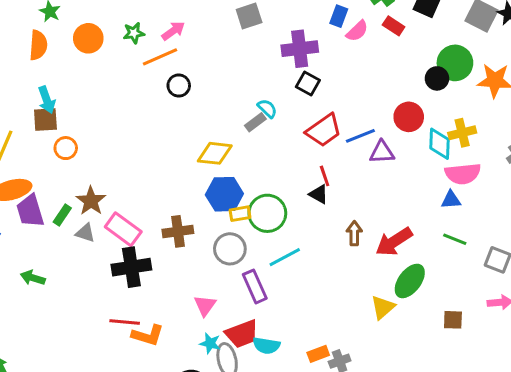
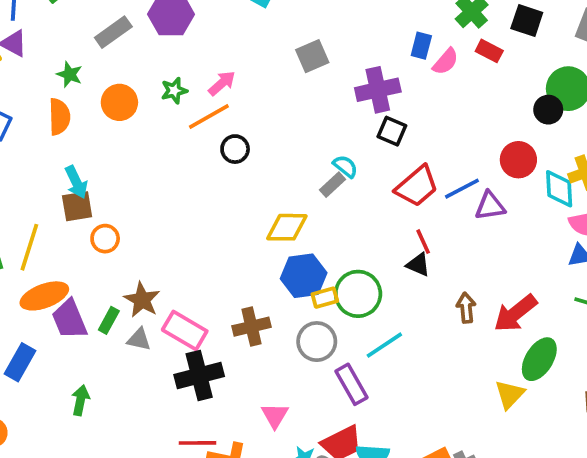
green arrow: (33, 278) -> (80, 400), turned 90
pink triangle: (205, 305) -> (275, 415), moved

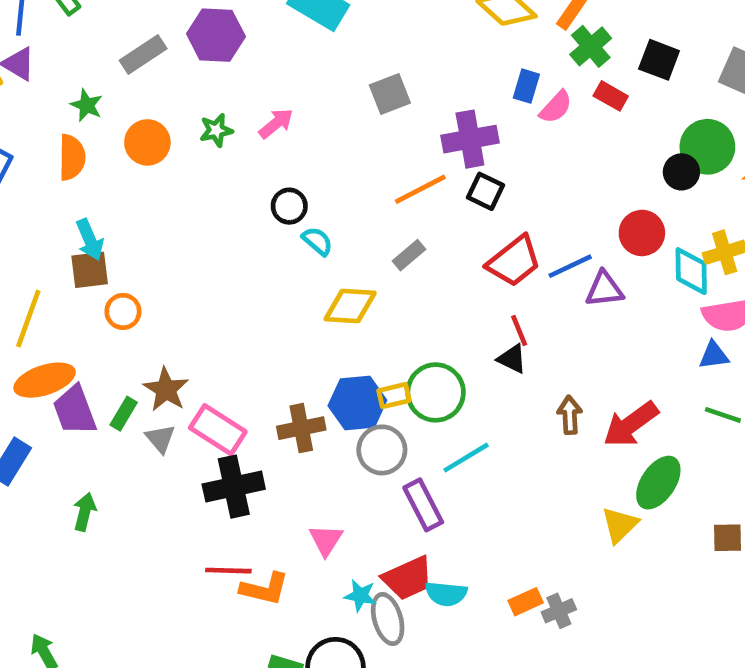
orange line: (209, 116) -> (420, 189), moved
cyan semicircle: (345, 166) -> (317, 241), moved
blue hexagon: (304, 276) -> (357, 403), moved
gray triangle: (139, 339) -> (160, 439), turned 35

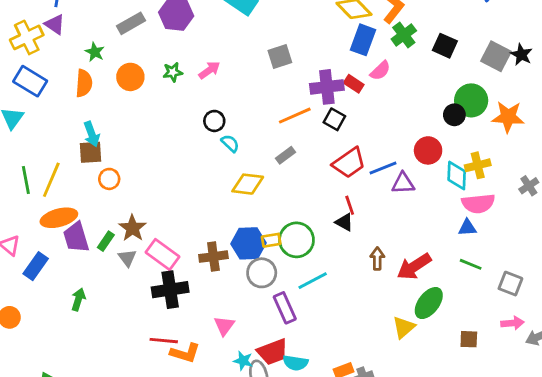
blue rectangle: (526, 86) -> (363, 40), moved, size x1.5
red rectangle: (611, 96) -> (354, 84), moved

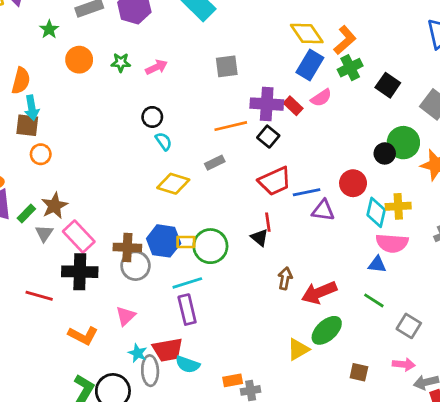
orange semicircle: (84, 83) -> (21, 81), moved
gray circle: (262, 273) -> (136, 266), moved
cyan line: (313, 281) -> (187, 283), moved
red line: (164, 341) -> (39, 296), moved

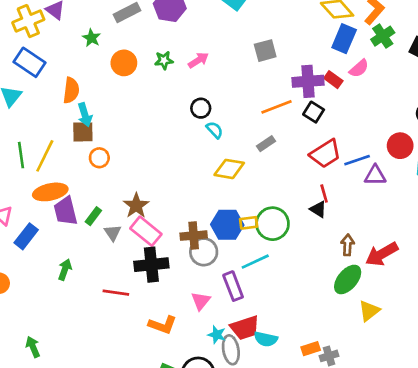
brown star: (54, 206) -> (136, 206), moved
purple rectangle: (187, 310) -> (233, 286), moved
green ellipse: (327, 330) -> (348, 279), moved

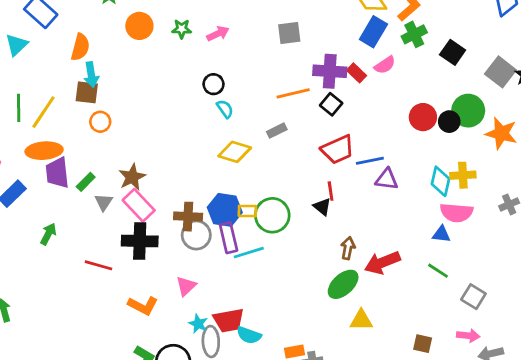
red circle: (400, 146) -> (423, 117), moved
purple rectangle: (233, 286) -> (229, 238), moved
yellow triangle: (369, 311) -> (361, 320), turned 30

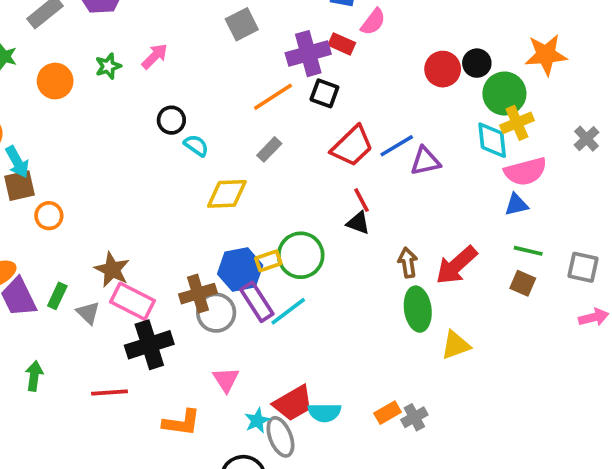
green circle: (468, 111) -> (504, 94), moved
green ellipse: (343, 284) -> (418, 309), turned -36
cyan star: (198, 324) -> (257, 421), turned -30
brown square: (423, 344) -> (523, 283), moved, turned 30

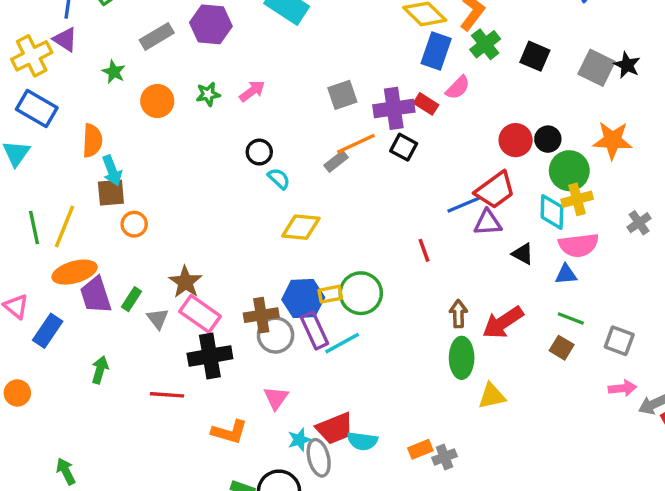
gray square: (242, 24) -> (342, 95), moved
red trapezoid: (352, 146) -> (495, 190), moved
gray rectangle: (269, 149) -> (336, 161), moved
black triangle: (358, 223) -> (523, 254), moved

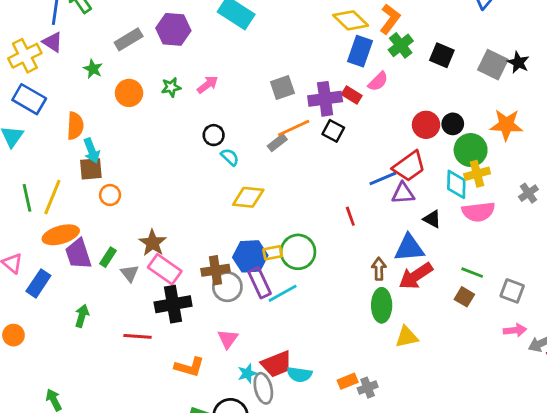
blue triangle: (566, 274) -> (409, 248), moved, size x1.6

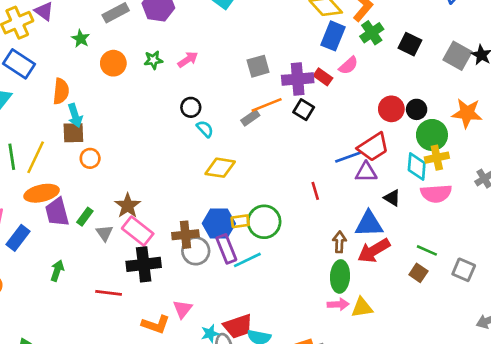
pink arrow: (515, 330) -> (338, 304), moved
pink triangle: (228, 339) -> (183, 309), moved

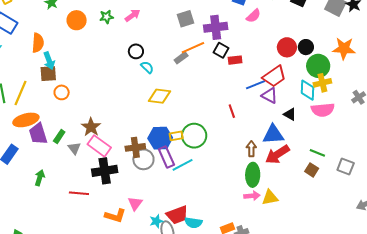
red rectangle: (323, 77) -> (235, 60), moved, turned -40
purple triangle: (366, 172) -> (270, 96), turned 30

